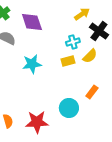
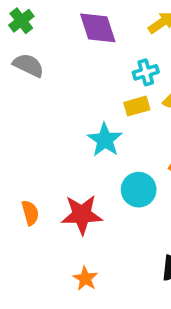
purple diamond: (32, 22) -> (98, 28), moved
cyan star: (32, 64) -> (105, 140), moved, turned -30

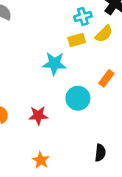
cyan star: (105, 140) -> (54, 64), turned -30
red star: (82, 215) -> (38, 116), size x0.7

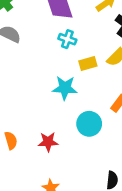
cyan cross: (83, 16) -> (67, 39), moved, turned 35

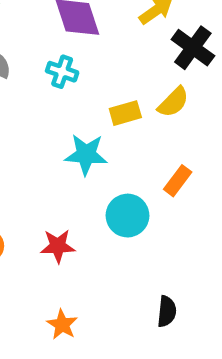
cyan cross: (67, 39) -> (62, 72), moved

